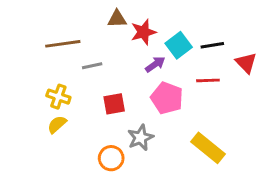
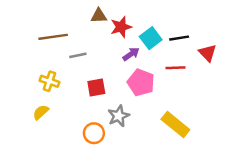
yellow semicircle: (57, 124) -> (41, 112), moved

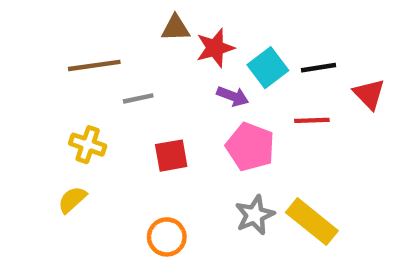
purple arrow: (131, 54) -> (233, 96), turned 56
gray star: (119, 116) -> (255, 215), moved

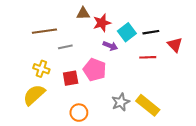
pink pentagon: (250, 147) -> (95, 70), moved
red square: (171, 156) -> (71, 78), moved
yellow semicircle: (72, 200) -> (34, 95), size x1.6

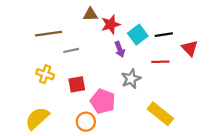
purple arrow: (110, 46) -> (120, 49), turned 48
pink pentagon: (95, 70) -> (103, 101), moved
yellow semicircle: (34, 95) -> (37, 118), moved
gray star: (121, 102) -> (131, 79), moved

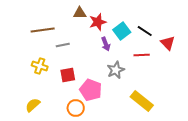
black line: (164, 35) -> (145, 31), turned 42
yellow semicircle: (37, 118) -> (33, 105), size x0.7

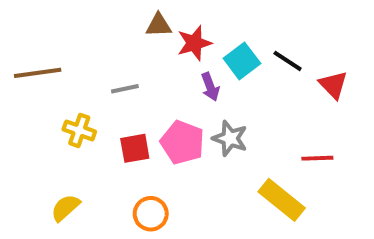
brown line: (43, 30) -> (38, 73), moved
red line: (142, 55) -> (317, 158), moved
gray star: (116, 70) -> (230, 138), turned -30
pink pentagon: (91, 90) -> (182, 142), moved

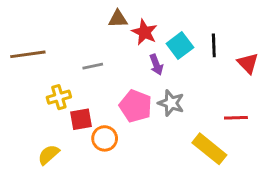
red star: (194, 43) -> (144, 32), turned -30
black line: (288, 61) -> (214, 45), turned 55
yellow cross: (79, 130) -> (59, 97), turned -35
red square: (135, 148) -> (81, 119), moved
orange circle: (151, 214) -> (105, 138), moved

